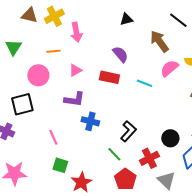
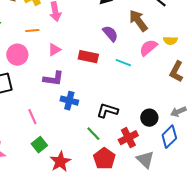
purple semicircle: (120, 54) -> (110, 34), moved
black L-shape: (128, 131) -> (107, 111), turned -115
green square: (60, 165) -> (39, 145), turned 35

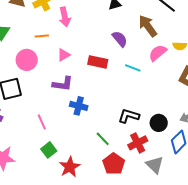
black L-shape: (107, 111) -> (129, 116), moved

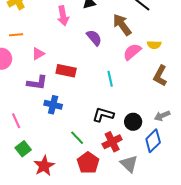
pink arrow: (65, 17) -> (63, 16), moved
red rectangle: (98, 62) -> (66, 71), moved
cyan line: (133, 68) -> (110, 79), moved, turned 56

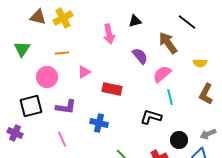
pink semicircle: (132, 52) -> (162, 74), moved
cyan line: (110, 79) -> (170, 97), moved
purple L-shape: (37, 83) -> (66, 107), moved
black L-shape: (103, 115) -> (151, 117), moved

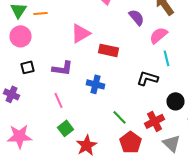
orange line: (62, 53) -> (40, 13), moved
pink triangle: (84, 72) -> (80, 33), size x1.5
pink circle: (47, 77) -> (20, 36), moved
black square: (31, 106) -> (28, 67), size x0.6

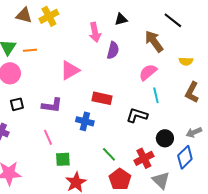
purple semicircle: (136, 17) -> (113, 50), moved, turned 54
red rectangle: (108, 50) -> (102, 98), moved
green square: (66, 128) -> (63, 159), moved, turned 35

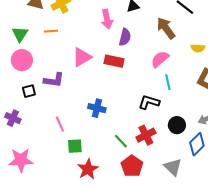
orange line: (30, 50) -> (51, 31), moved
red rectangle: (102, 98) -> (114, 61), moved
purple L-shape: (52, 105) -> (54, 80), moved
red cross: (144, 158) -> (146, 135), moved

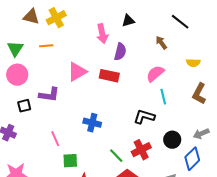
brown arrow: (166, 28) -> (161, 43), size x0.6

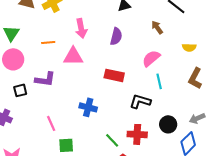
pink arrow: (102, 34) -> (81, 28), moved
orange line: (46, 46) -> (48, 42), moved
pink triangle: (77, 72) -> (73, 56), turned 30
red rectangle: (109, 76) -> (114, 75), moved
red cross: (141, 150) -> (137, 134), turned 30

